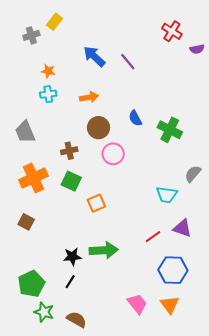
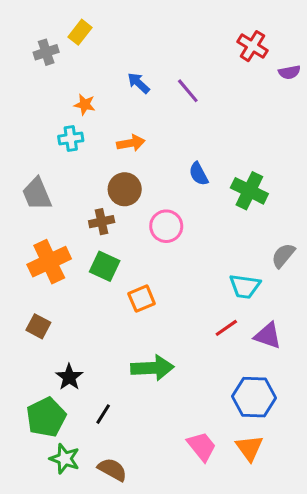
blue arrow: (94, 56) -> (139, 83), size x0.7
orange star: (48, 71) -> (85, 105), moved
brown circle: (98, 128) -> (125, 189), moved
red line: (153, 237) -> (226, 328), moved
black star: (72, 257) -> (69, 377), moved, turned -30

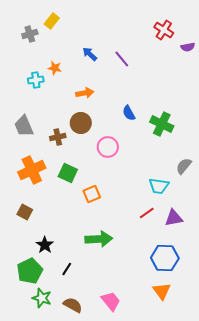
cyan cross: (71, 138) -> (36, 80), moved
brown cross: (102, 222) -> (58, 137), moved
purple triangle: (268, 336) -> (174, 218), turned -30
pink trapezoid: (202, 446) -> (111, 301), moved

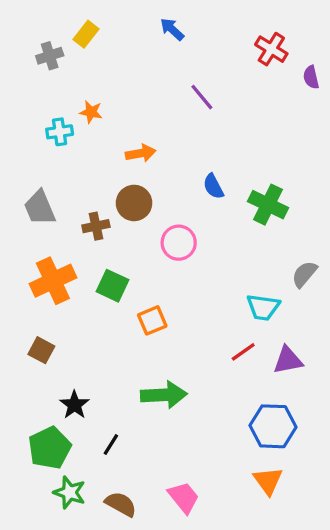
purple semicircle: (188, 47) -> (311, 77), turned 88
blue arrow: (90, 54) -> (172, 29), moved

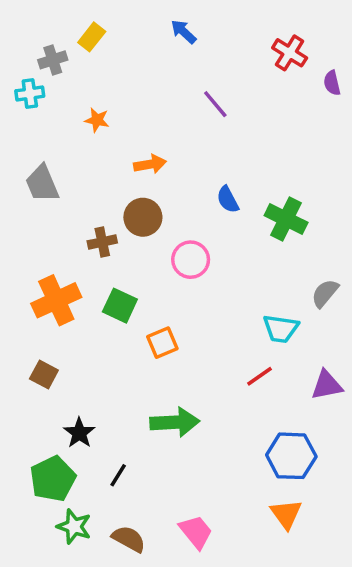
cyan cross: (60, 132) -> (30, 94), moved
gray trapezoid: (40, 208) -> (42, 184), moved
purple triangle: (288, 360) -> (327, 385), moved

